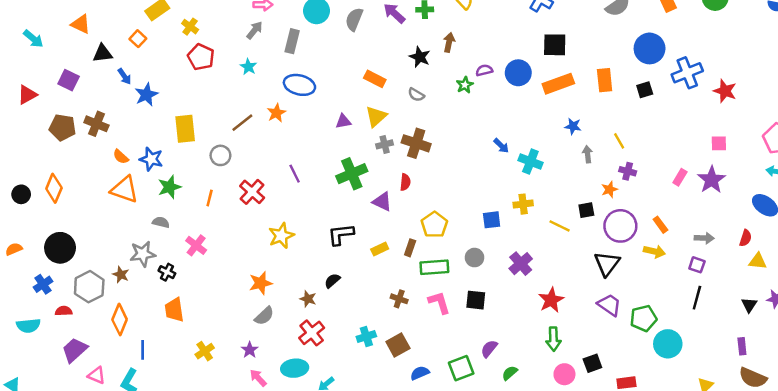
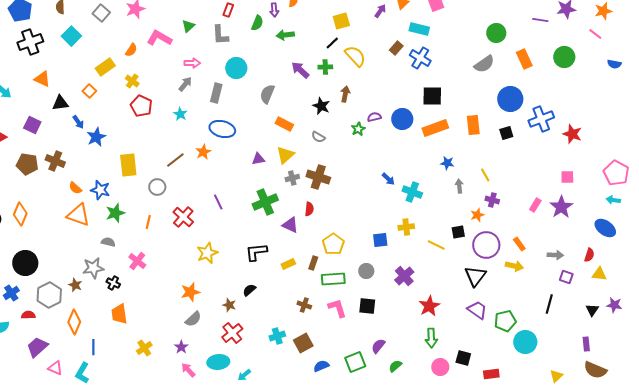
gray semicircle: (354, 19) -> (267, 94), moved
purple square: (697, 265) -> (566, 277), moved
black square: (592, 363) -> (463, 358), turned 35

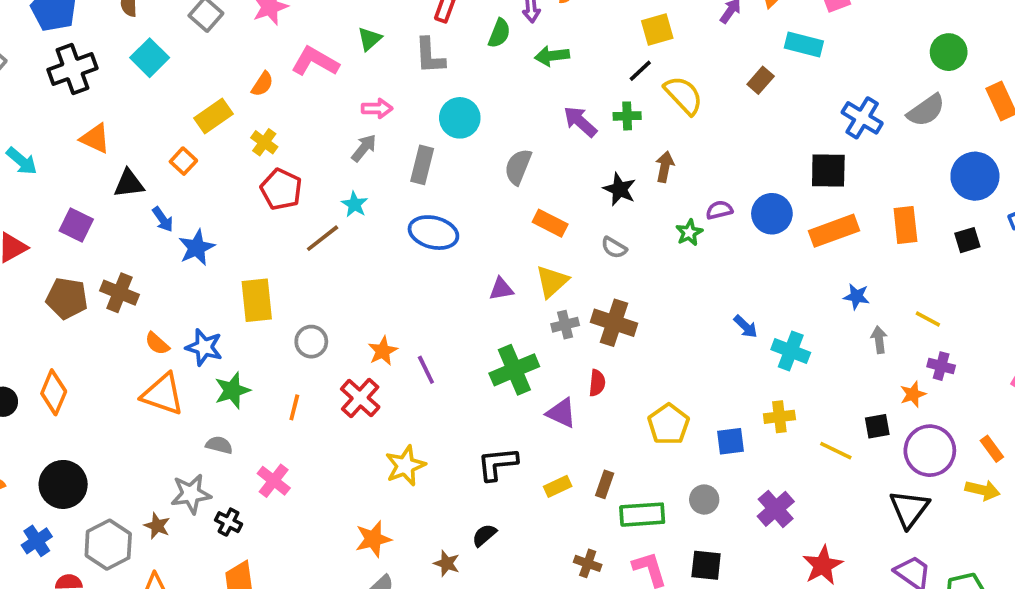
blue cross: (420, 58) -> (862, 118), moved
orange star: (203, 152) -> (383, 351), moved
brown line: (175, 160) -> (323, 238), moved
yellow line: (485, 175) -> (928, 319), turned -32
yellow pentagon: (333, 244) -> (668, 424), moved

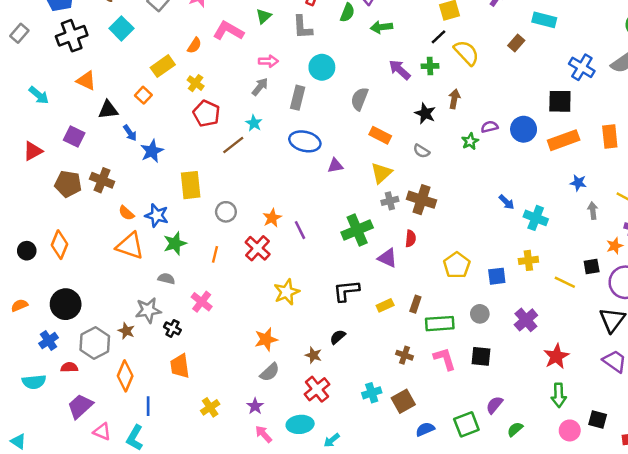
purple triangle: (501, 289) -> (335, 166), moved

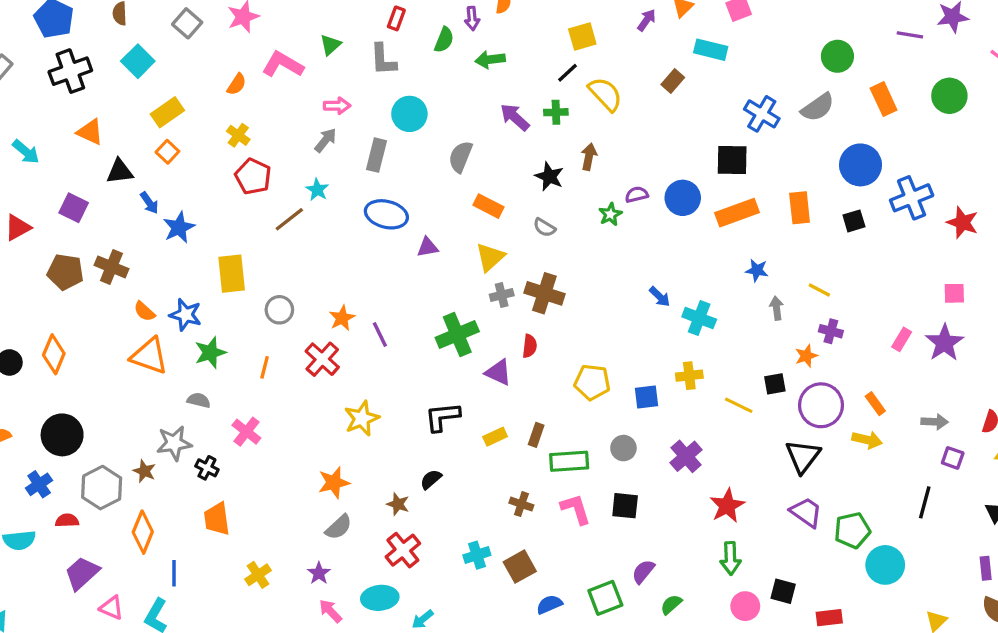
yellow rectangle: (163, 66) -> (167, 112), moved
yellow pentagon: (457, 265) -> (592, 382), turned -30

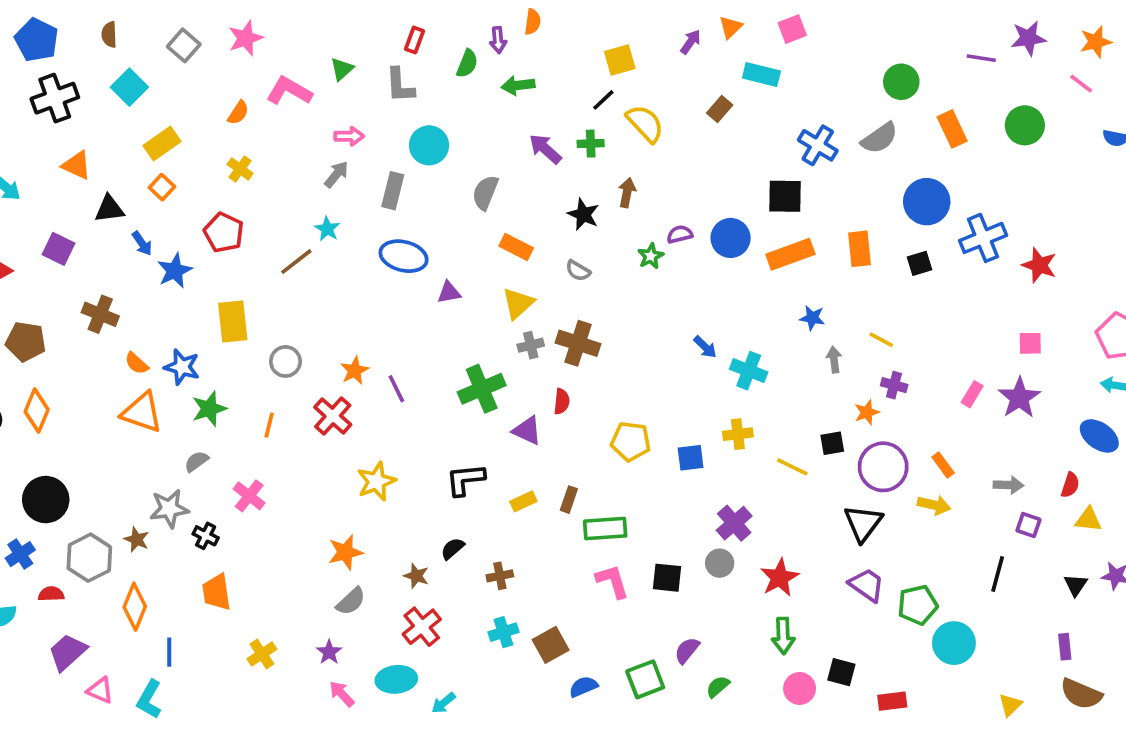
red pentagon: (253, 176) -> (224, 233), moved
brown pentagon: (65, 272) -> (26, 342), moved
gray semicircle: (199, 400) -> (196, 461), turned -50
gray circle: (623, 448) -> (720, 563), moved
brown cross: (521, 504) -> (500, 576), moved, turned -30

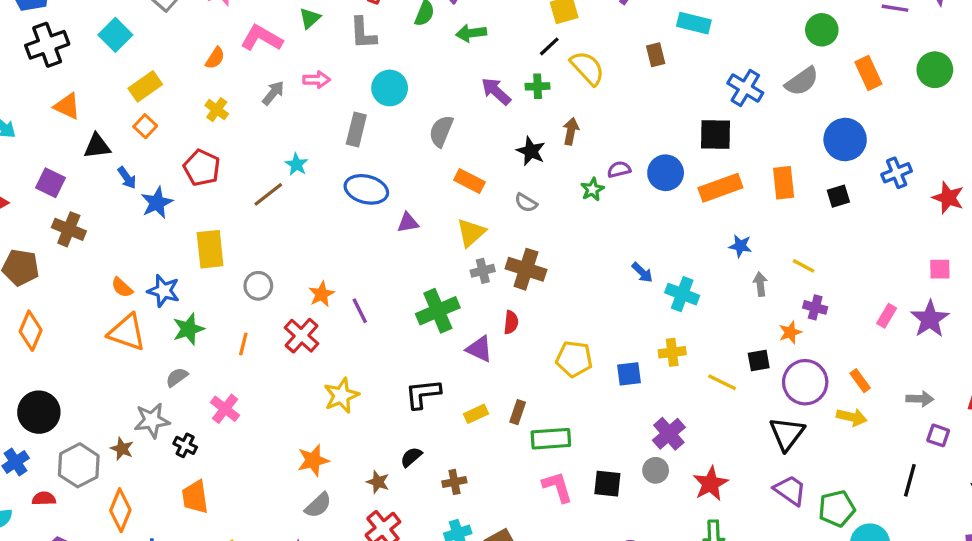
brown rectangle: (720, 109) -> (656, 55), turned -55
gray arrow: (336, 174) -> (273, 93), moved
blue cross: (983, 238) -> (897, 173), size x0.7
brown cross: (100, 314) -> (69, 229), moved

